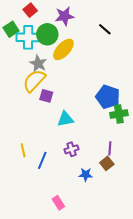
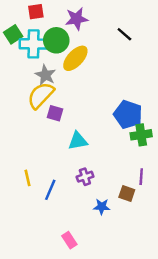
red square: (30, 10) -> (36, 12), turned 32
purple line: (110, 148) -> (141, 177), moved
brown square: (107, 163) -> (127, 193), turned -32

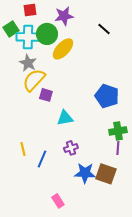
gray star: (45, 75) -> (28, 63), moved
green cross: (141, 135) -> (118, 131), moved
brown square: (127, 193) -> (106, 174), moved, size x1.5
blue star: (102, 207) -> (85, 173), size x1.5

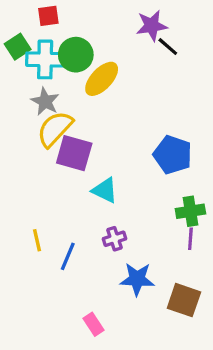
purple star: (64, 16) -> (152, 26), moved
purple square: (46, 95) -> (74, 153), size x1.6
cyan triangle: (65, 118) -> (105, 190), turned 36
brown square: (106, 174) -> (184, 300), moved

